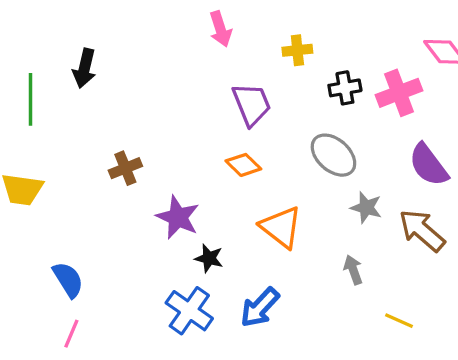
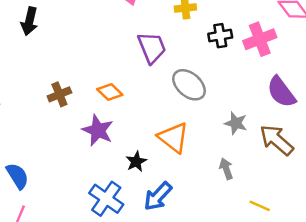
gray ellipse: (333, 155) -> (189, 85), moved
orange diamond: (243, 165) -> (110, 92), moved
black star: (209, 258) -> (136, 162), moved, turned 30

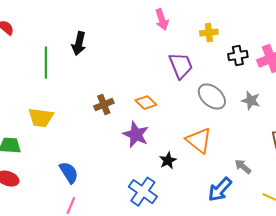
gray star: (236, 123) -> (251, 101), moved
gray arrow: (226, 169) -> (243, 167), turned -30
blue arrow: (158, 196) -> (220, 190), moved

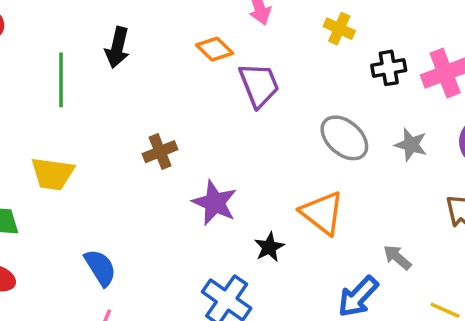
yellow cross: (209, 33) -> (339, 29), turned 30
purple trapezoid: (181, 66) -> (259, 85), moved
orange diamond: (146, 103) -> (215, 49), moved

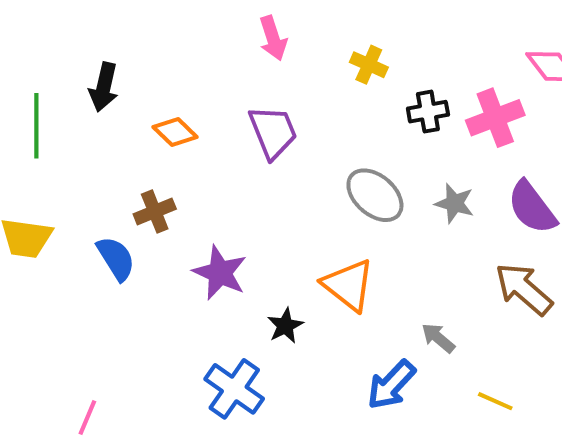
orange diamond: (215, 49) -> (175, 132), moved
blue semicircle: (100, 268) -> (116, 258), moved

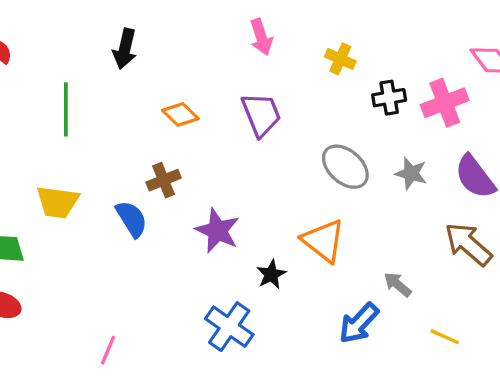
black arrow: (104, 87) -> (125, 49), moved

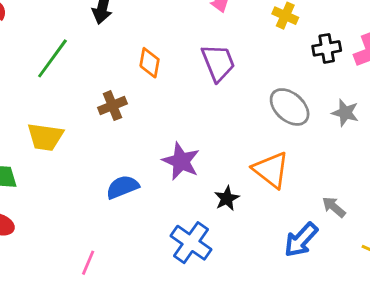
green line: (66, 109) -> (52, 58), turned 36
orange diamond: (180, 114) -> (150, 63), turned 56
brown cross: (164, 180) -> (112, 106), moved
blue semicircle: (132, 219) -> (122, 187), moved, turned -80

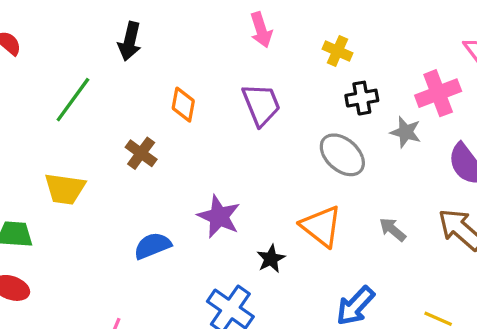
black cross: (327, 48) -> (362, 98), moved
brown cross: (112, 106) -> (141, 153), turned -32
gray star: (345, 113) -> (406, 132), moved
gray arrow: (334, 207) -> (393, 230), moved

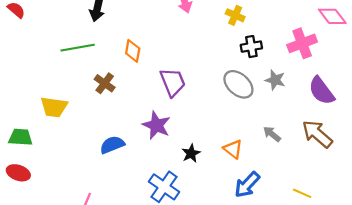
green line: (73, 100) -> (78, 48), moved, turned 44
purple trapezoid: (261, 105) -> (173, 82), moved
gray star: (406, 132) -> (275, 80), moved
orange triangle: (321, 226) -> (233, 149), moved, size x0.7

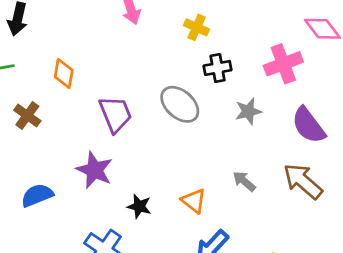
gray star: (275, 80) -> (248, 111), turned -30
gray ellipse: (238, 84) -> (180, 104), moved
black star: (191, 153) -> (139, 206), turned -30

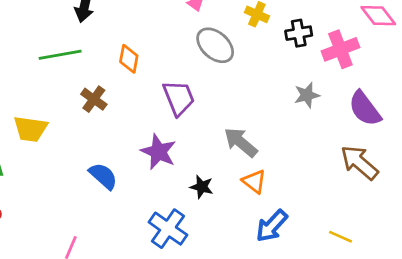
black cross: (218, 68) -> (299, 33), moved
gray ellipse: (180, 104) -> (215, 45), moved
gray arrow: (244, 181) -> (241, 142), moved, size x1.5
blue semicircle: (37, 195) -> (103, 176), turned 64

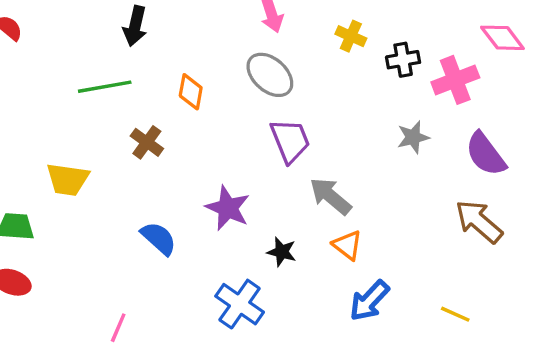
gray ellipse: (215, 45) -> (270, 75), moved
purple trapezoid: (179, 98) -> (290, 141), moved

